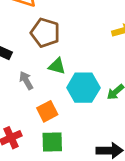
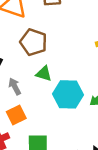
orange square: (47, 111) -> (16, 115), moved

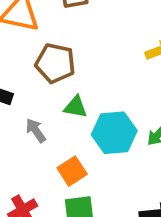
orange square: (16, 115) -> (72, 171), moved

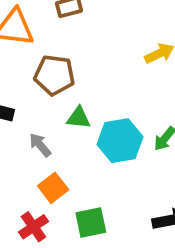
orange square: (72, 171) -> (53, 188), moved

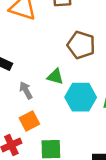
brown pentagon: (54, 75) -> (81, 45), moved

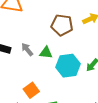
gray arrow: (26, 90) -> (27, 49), moved

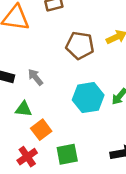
green triangle: (46, 53) -> (24, 109), moved

